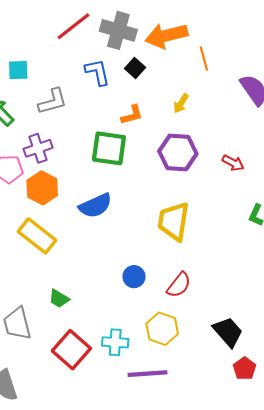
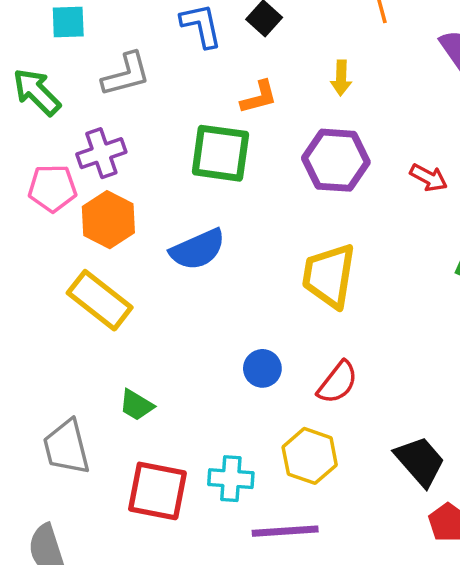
yellow arrow: (181, 103) -> (341, 78), turned -30
red square: (71, 350) -> (157, 491), turned -30

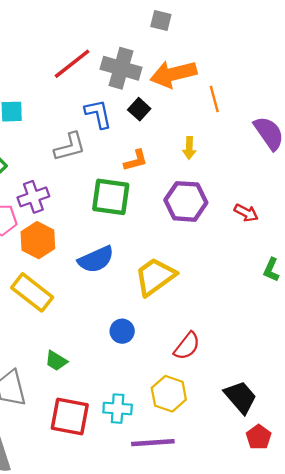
gray L-shape: (126, 74) -> (70, 147), moved
yellow trapezoid: (329, 276) -> (155, 277), moved, turned 45
blue circle: (262, 368) -> (122, 331), moved

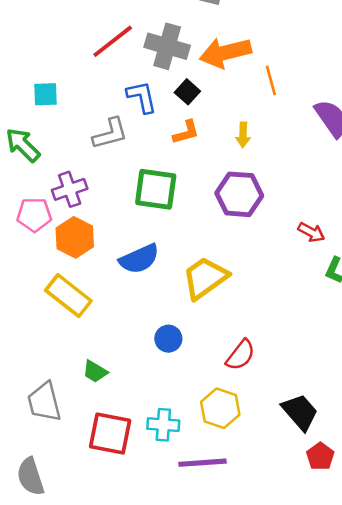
orange L-shape: (136, 160) -> (186, 132), moved
red arrow: (246, 213) -> (311, 232), moved

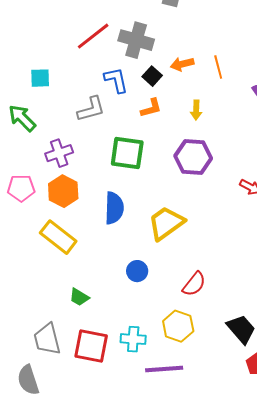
orange arrow: (225, 53) -> (182, 64), moved, size x0.6
pink pentagon: (34, 215) -> (21, 188), moved
blue semicircle: (139, 259) -> (114, 208), turned -64
gray trapezoid: (44, 402) -> (47, 339), moved

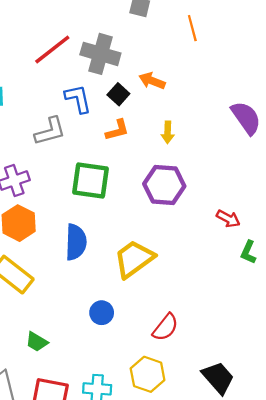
orange arrow: (182, 64) -> (152, 81), turned 35
orange line: (218, 67) -> (192, 28), moved

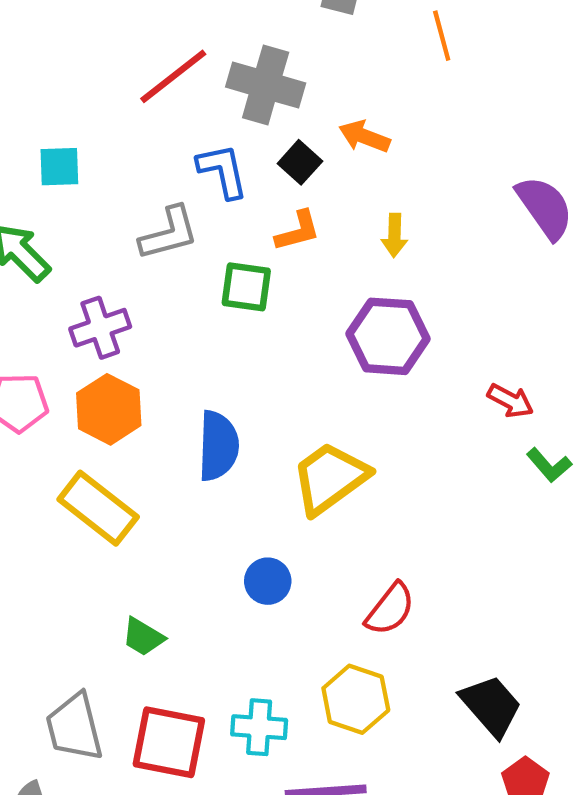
green square: (90, 181) -> (246, 287), moved, size x0.7
green L-shape: (248, 252) -> (549, 465), turned -65

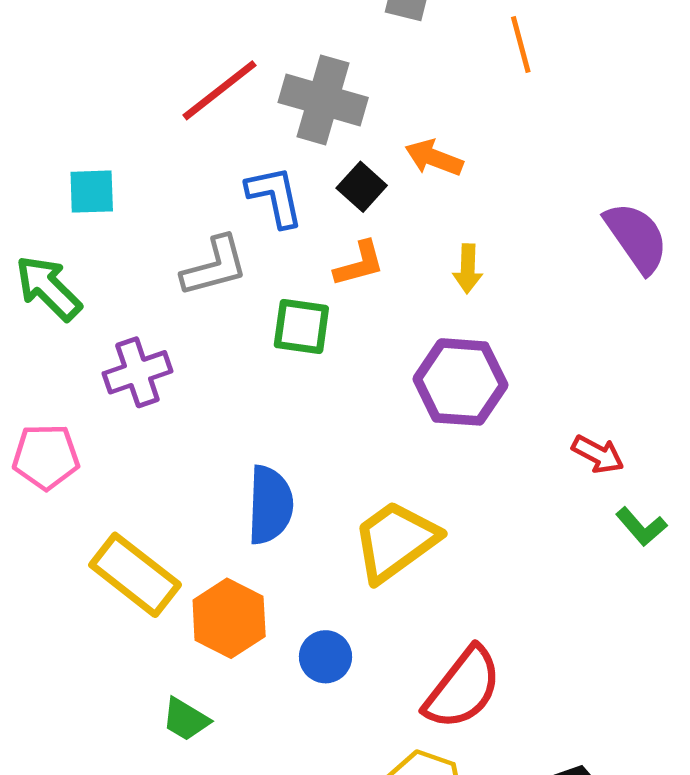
orange hexagon: (109, 409) -> (229, 618), moved
red semicircle: (390, 609) -> (463, 688), size x1.4

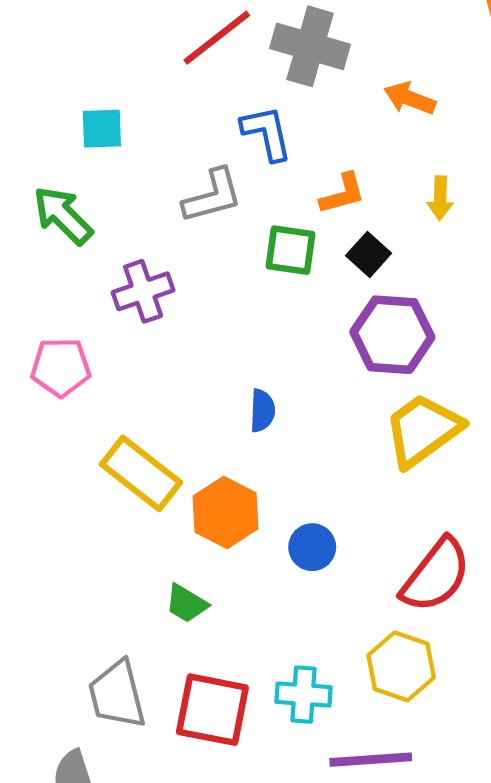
black square: (362, 187) -> (369, 254), moved
purple hexagon: (460, 382) -> (392, 335), moved
blue semicircle: (270, 505) -> (262, 411), size x0.6
yellow trapezoid: (395, 541) -> (423, 430), moved

